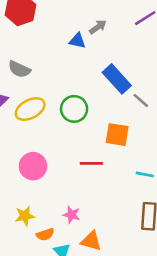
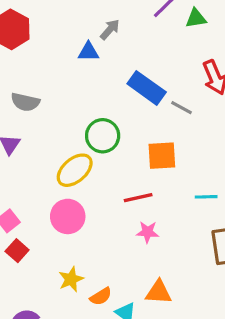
yellow ellipse: (30, 109) -> (75, 170), moved
pink star: (71, 215) -> (148, 232), moved

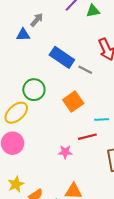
orange square: (162, 156) -> (73, 102), turned -30
cyan line: (206, 197) -> (102, 119), moved
red line: (138, 198) -> (87, 137), moved

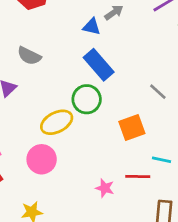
blue rectangle: (62, 57) -> (99, 65), moved

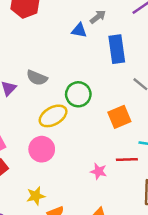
gray semicircle: (29, 56) -> (37, 78), moved
blue rectangle: (99, 65) -> (117, 49), moved, turned 36

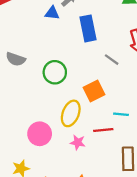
yellow ellipse: (53, 116) -> (71, 113), moved, turned -35
pink circle: (42, 149) -> (40, 134), moved

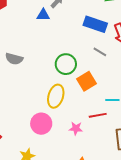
blue rectangle: (88, 28) -> (95, 24), moved, turned -55
green circle: (55, 72) -> (66, 64), moved
yellow ellipse: (71, 113) -> (56, 96), moved

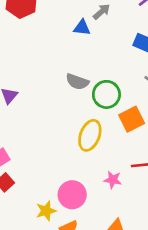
gray semicircle: (14, 59) -> (77, 82), moved
pink circle: (41, 124) -> (72, 195), moved

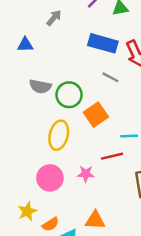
blue triangle: (82, 28) -> (25, 45), moved
pink circle: (72, 195) -> (50, 178), moved

